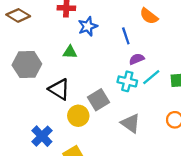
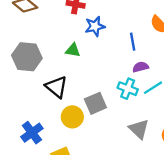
gray triangle: (131, 123) -> (139, 129), moved

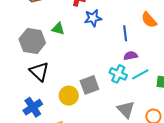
green triangle: (73, 50) -> (58, 29), moved
black triangle: (56, 87) -> (39, 72), moved

